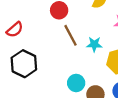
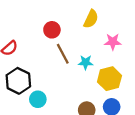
cyan circle: (76, 83) -> (38, 99), moved

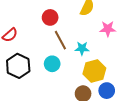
yellow hexagon: (109, 79) -> (94, 71), moved
cyan circle: (38, 99) -> (52, 64), moved

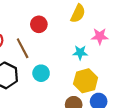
brown line: (60, 40) -> (23, 48), moved
cyan star: (82, 48) -> (80, 53), moved

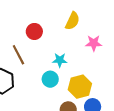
cyan star: (80, 53) -> (60, 60), moved
cyan circle: (41, 73) -> (50, 79), moved

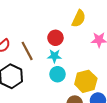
red circle: (34, 31) -> (55, 38), moved
cyan star: (60, 60) -> (54, 56), moved

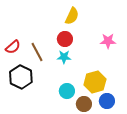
yellow semicircle: (79, 19) -> (72, 16), moved
cyan circle: (57, 74) -> (67, 91), moved

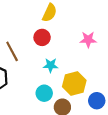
cyan star: (64, 57) -> (51, 65), moved
blue circle: (107, 101) -> (97, 101), moved

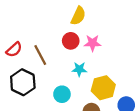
pink star: (88, 40) -> (92, 43), moved
cyan circle: (44, 93) -> (62, 94), moved

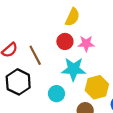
cyan star: (79, 69) -> (73, 69), size x1.6

